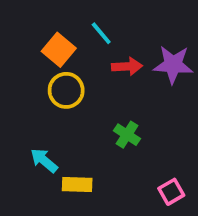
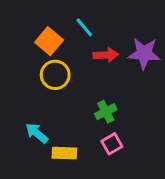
green cross: (127, 135) -> (106, 112), turned 30
pink square: (171, 192) -> (112, 144), moved

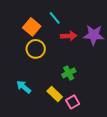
pink square: (112, 144) -> (73, 102), moved
yellow rectangle: (64, 153) -> (55, 94), moved, turned 42

